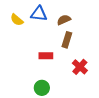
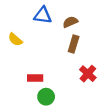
yellow semicircle: (17, 20) -> (15, 40), moved
red rectangle: (46, 56) -> (35, 78), moved

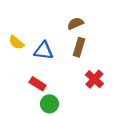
blue triangle: (43, 15) -> (44, 51), moved
red rectangle: (35, 78) -> (38, 84), turned 32

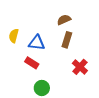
yellow semicircle: (16, 42) -> (14, 36), turned 64
red rectangle: (38, 84) -> (32, 63), moved

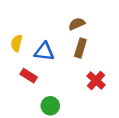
red rectangle: (32, 63) -> (29, 76), moved

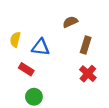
brown rectangle: (80, 48) -> (86, 45), moved
green circle: (50, 106) -> (34, 97), moved

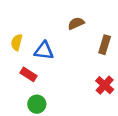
brown rectangle: (86, 45) -> (105, 45), moved
red cross: (88, 74) -> (105, 85), moved

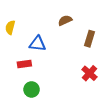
yellow semicircle: (17, 42) -> (10, 27), moved
red rectangle: (28, 74) -> (24, 64), turned -40

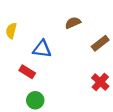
brown rectangle: (89, 39) -> (100, 43), turned 35
red rectangle: (24, 64) -> (27, 72), turned 40

